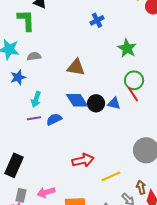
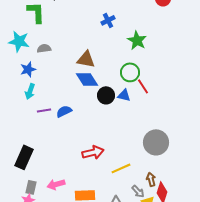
blue cross: (97, 20) -> (108, 20), moved
green circle: (134, 80) -> (130, 72), moved
cyan arrow: (36, 99) -> (30, 91), moved
blue diamond: (77, 100) -> (87, 79), moved

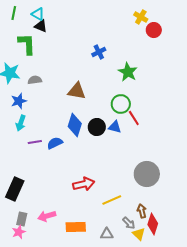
blue diamond: (87, 79) -> (75, 125), moved, turned 50

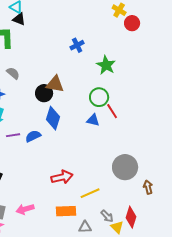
gray semicircle: (35, 80) -> (13, 73), turned 48
black circle: (97, 127) -> (44, 93), moved
brown arrow: (142, 211) -> (148, 187), moved
orange rectangle: (76, 227) -> (66, 211), moved

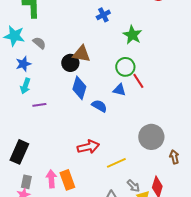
blue semicircle: (33, 136) -> (99, 106), moved, turned 56
pink arrow: (25, 209) -> (51, 179), turned 102
orange rectangle: (66, 211) -> (67, 180), moved, turned 72

